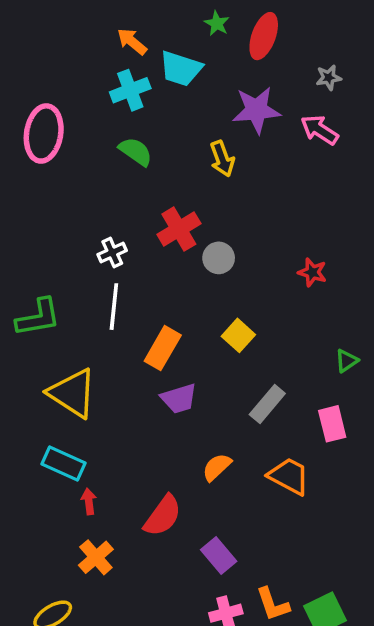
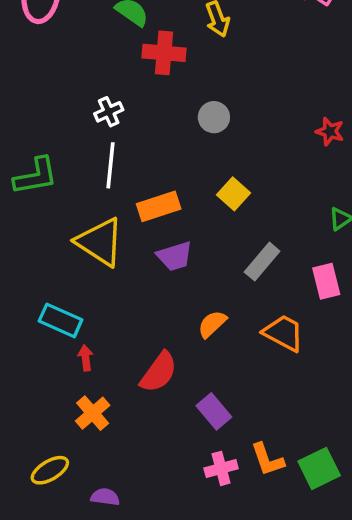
red cross: (179, 229) -> (164, 53), moved, turned 36
red star: (312, 272) -> (330, 131), moved
orange rectangle: (163, 348) -> (159, 206), turned 42
yellow triangle: (72, 393) -> (100, 242), moved

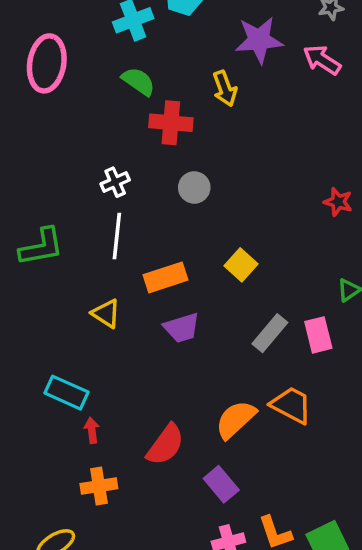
gray circle: (214, 117) -> (194, 187), moved
yellow triangle: (100, 242) -> (106, 313), size x0.6
pink rectangle: (326, 281) -> (318, 335), moved
orange semicircle: (212, 324) -> (236, 419), moved, size x1.4
orange cross: (93, 413) -> (99, 486), turned 32

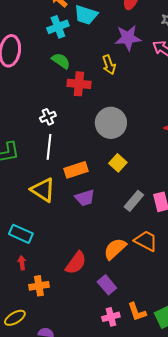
gray circle: (194, 187) -> (111, 123), moved, size x1.8
yellow triangle: (106, 313) -> (43, 190), size x1.5
red arrow: (92, 430) -> (22, 263), moved

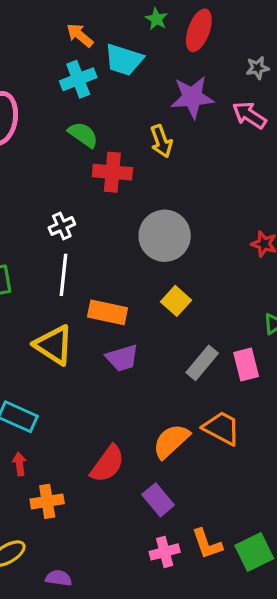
orange rectangle: (76, 170) -> (108, 312), turned 30

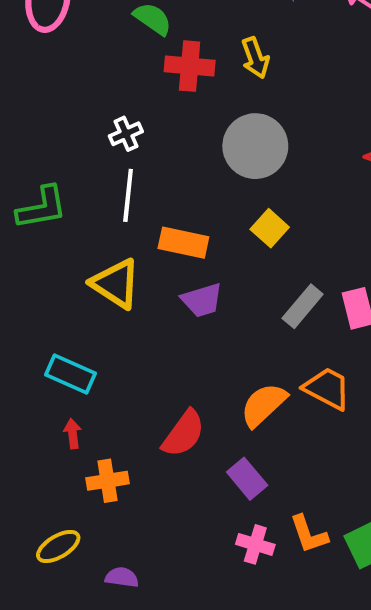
yellow arrow: (161, 141) -> (255, 58), moved
pink cross: (165, 552) -> (255, 544), turned 32

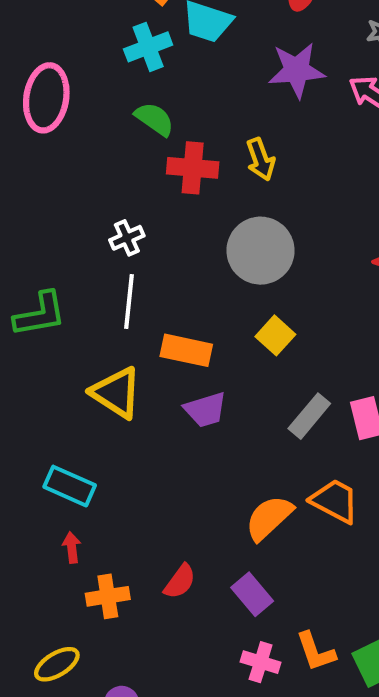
red semicircle: (183, 434) -> (180, 582), moved, size x0.7

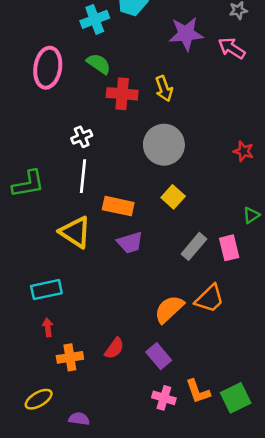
pink ellipse: (46, 98) -> (48, 68), moved
cyan rectangle: (70, 486) -> (46, 290), turned -36
orange trapezoid: (335, 501) -> (210, 299), turned 108

